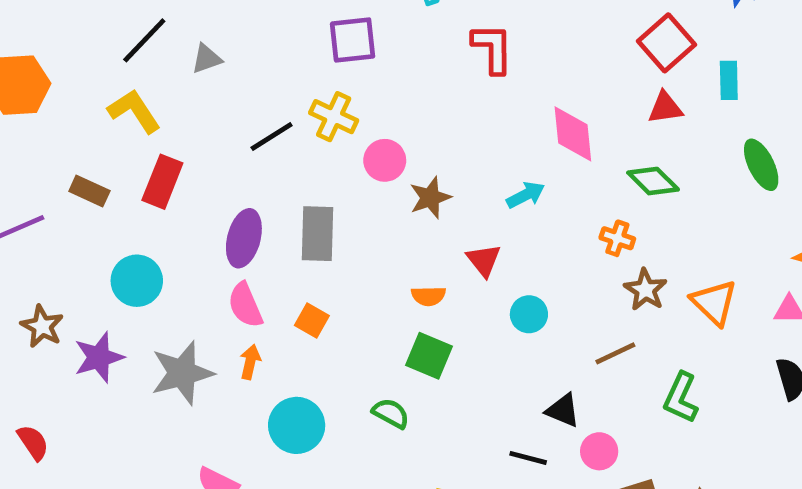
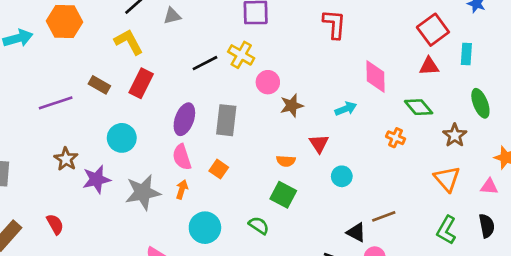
brown star: (645, 290) -> (455, 135), moved
brown line: (615, 353) -> (384, 216), moved
green L-shape: (681, 398) -> (446, 230), moved

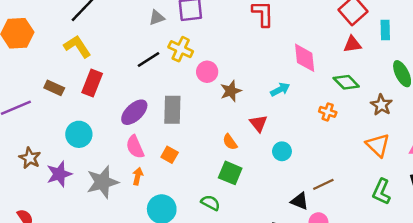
gray triangle: (172, 16) -> (157, 18), moved
purple ellipse: (184, 119) -> (134, 112), turned 32
orange semicircle: (286, 161) -> (230, 142), turned 56

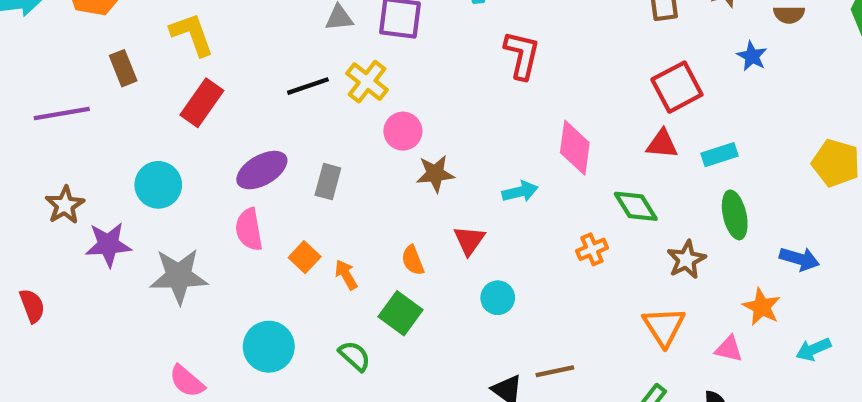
cyan rectangle: (385, 30) -> (720, 155), moved, turned 60
brown rectangle: (54, 88) -> (123, 68), moved, turned 30
gray rectangle: (172, 110) -> (328, 182), size x0.7
orange cross: (328, 112) -> (592, 249), turned 35
orange arrow: (138, 176) -> (346, 275), moved, turned -56

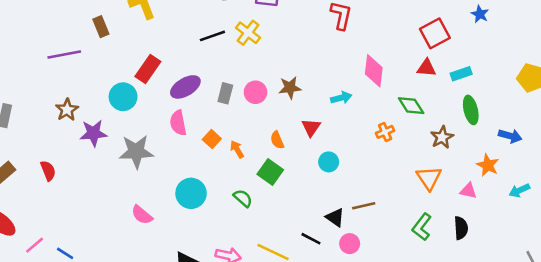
red rectangle: (202, 103) -> (148, 69), moved
pink circle: (403, 131) -> (255, 92), moved

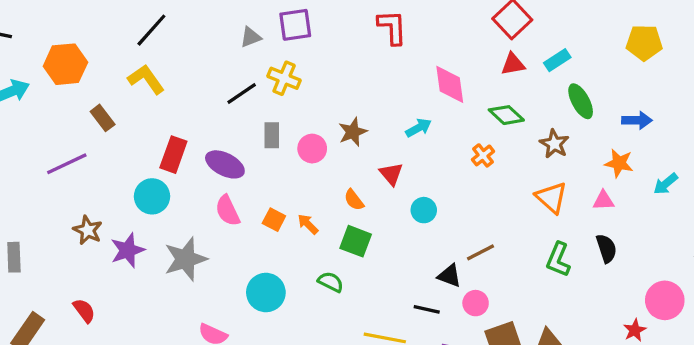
purple ellipse: (185, 87) -> (225, 164), turned 72
gray rectangle: (225, 93) -> (272, 135), moved

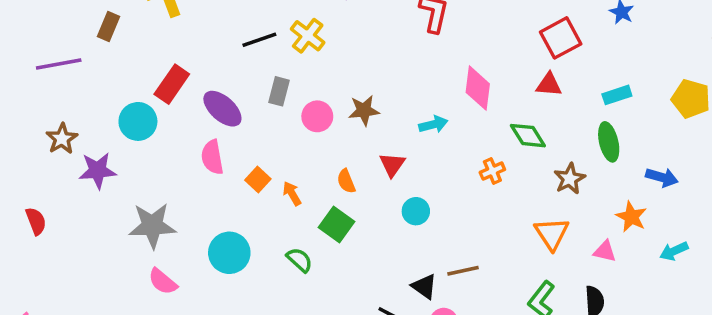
cyan rectangle: (557, 60) -> (617, 95), moved
brown rectangle: (103, 118) -> (108, 26), turned 45
gray star: (186, 259) -> (152, 226), moved

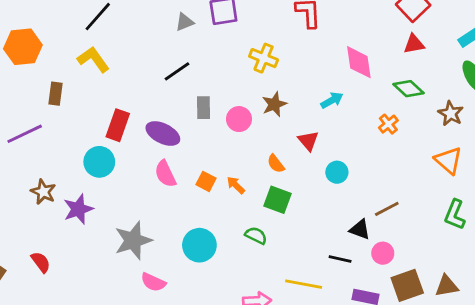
yellow cross: (308, 36) -> (264, 58), moved

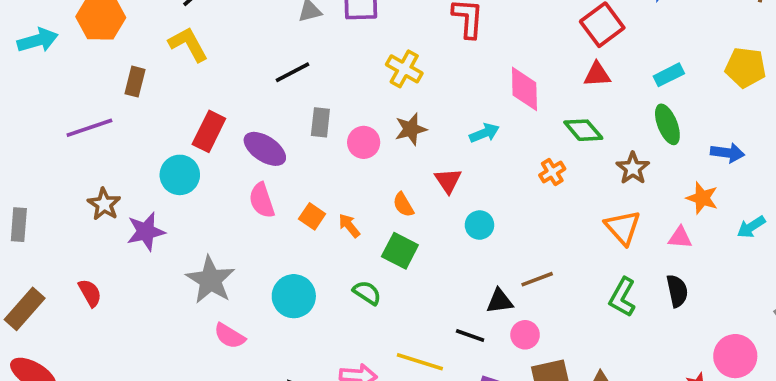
black triangle: (360, 229) -> (500, 301), turned -35
gray star: (133, 241) -> (210, 280), turned -30

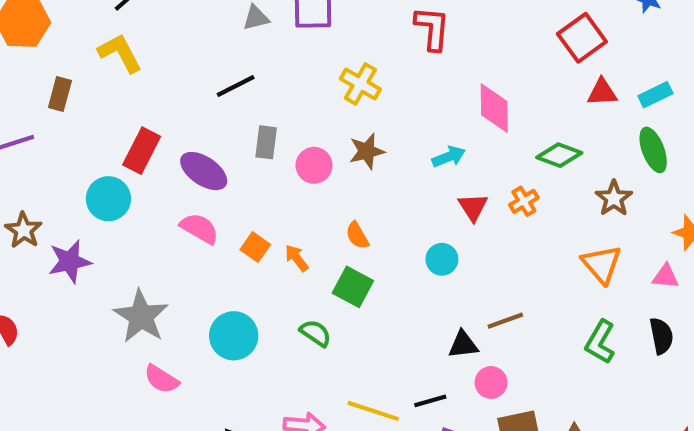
red triangle: (597, 74) -> (602, 92), moved
green diamond: (583, 130) -> (559, 155), turned -30
red triangle: (448, 181) -> (473, 207), moved
pink semicircle: (262, 200) -> (199, 228), turned 138
black line: (470, 336) -> (430, 401), moved, turned -36

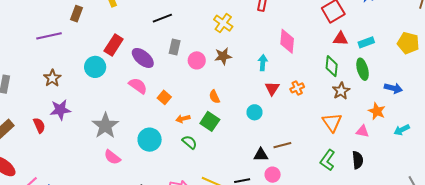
green diamond: (559, 155) -> (332, 66), moved, turned 70
cyan arrow: (449, 157) -> (263, 63), turned -70
orange arrow: (297, 258) -> (183, 119), moved, turned -72
purple star: (70, 261) -> (60, 110), moved

